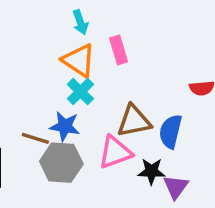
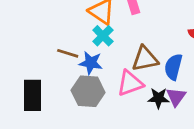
brown line: (35, 138) -> (68, 53), moved
purple triangle: (176, 187) -> (176, 97), moved

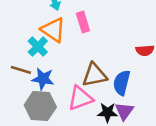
cyan cross: (103, 36) -> (38, 47), moved

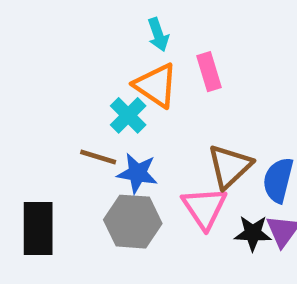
brown triangle: (95, 75) -> (230, 166), turned -32
pink triangle: (80, 98) -> (204, 208), turned -44

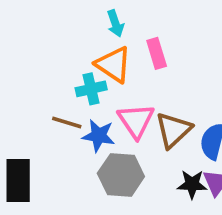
cyan cross: (128, 115) -> (91, 89), turned 32
pink triangle: (204, 208) -> (136, 121), moved
gray hexagon: (133, 222) -> (121, 175), moved

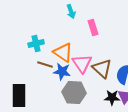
orange triangle: (114, 65) -> (63, 53), moved
cyan cross: (91, 89) -> (36, 44), moved
brown triangle: (173, 130) -> (102, 69), turned -35

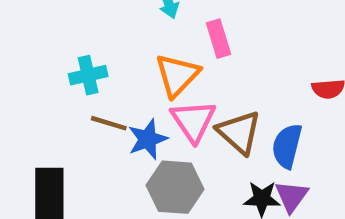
orange triangle: (63, 53) -> (177, 75), moved, turned 40
blue star: (62, 72) -> (148, 139), turned -30

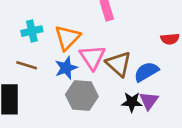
orange triangle: (177, 75) -> (67, 38), moved
brown line: (109, 123) -> (27, 65), moved
blue semicircle: (287, 146) -> (146, 72), turned 45

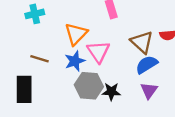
cyan cross: (32, 31) -> (35, 14), moved
brown triangle: (119, 64) -> (142, 42), moved
black star: (132, 102) -> (111, 92), moved

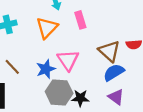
orange triangle: (76, 34) -> (47, 28), moved
brown line: (39, 59) -> (12, 67), turned 30
purple triangle: (149, 90) -> (116, 97), turned -30

